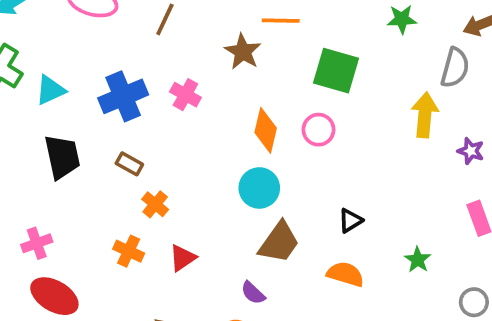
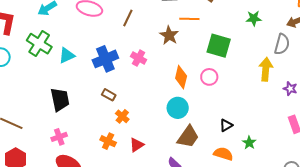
black trapezoid: (62, 157) -> (60, 100), moved
green star: (418, 260) -> (249, 143), moved

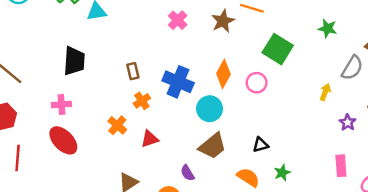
pink cross: (139, 58) -> (178, 20), moved
blue cross: (105, 59) -> (178, 82), moved, turned 30
yellow arrow: (266, 69) -> (325, 92), size x0.6
brown rectangle: (109, 95) -> (133, 71), turned 32

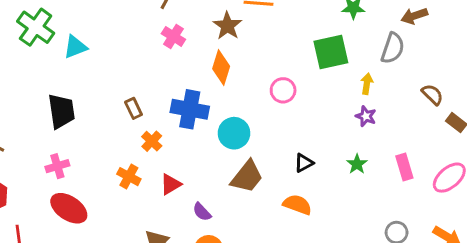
green square: (278, 49) -> (331, 52), moved, turned -32
orange diamond: (223, 74) -> (221, 68), moved
purple star: (348, 122) -> (366, 116), moved
purple semicircle: (187, 173) -> (202, 212), moved
green star: (282, 173) -> (357, 164), moved

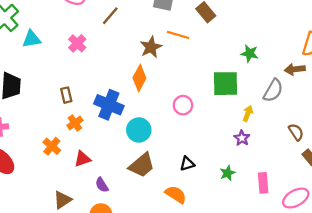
pink cross: (173, 36) -> (77, 43), moved

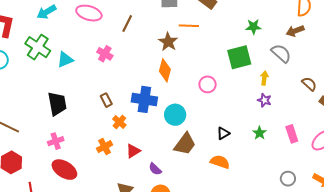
gray semicircle: (273, 90) -> (281, 53), turned -65
orange cross: (52, 146) -> (105, 147), turned 35

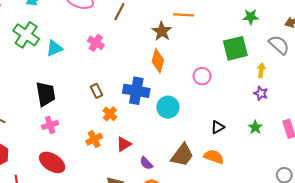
pink cross: (56, 141) -> (50, 125), moved
brown trapezoid: (185, 144) -> (182, 155), moved

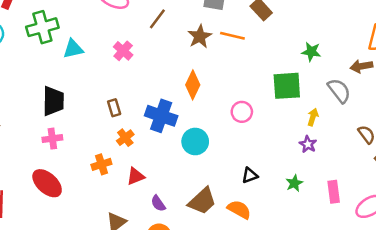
brown star: (162, 31) -> (200, 36), moved
green cross: (26, 35) -> (42, 27), turned 30

